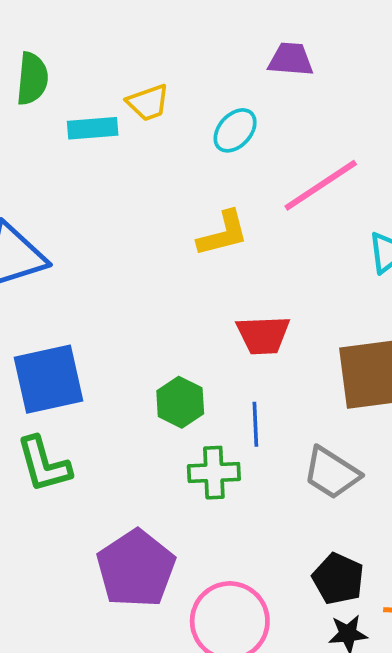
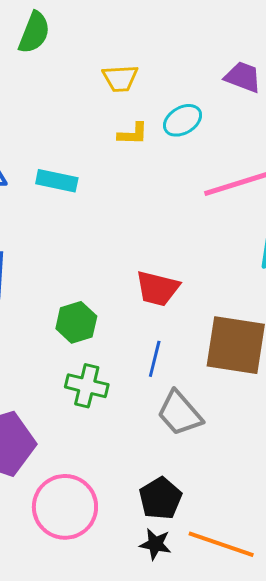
cyan rectangle: (93, 128) -> (57, 181), moved
yellow L-shape: (223, 234) -> (133, 134), moved, size x0.7
blue line: (255, 424) -> (155, 359), moved

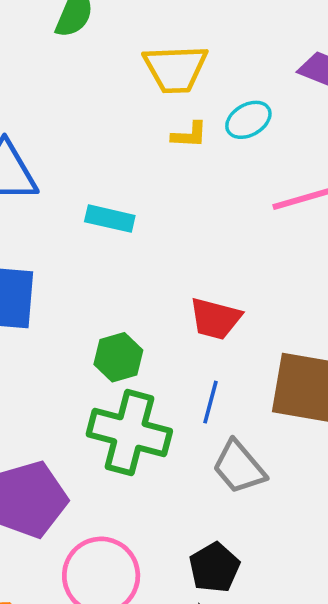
yellow trapezoid: (120, 78) -> (175, 69), size x1.5
cyan rectangle: (57, 181) -> (110, 219), moved
green cross: (87, 386) -> (129, 433), size x1.6

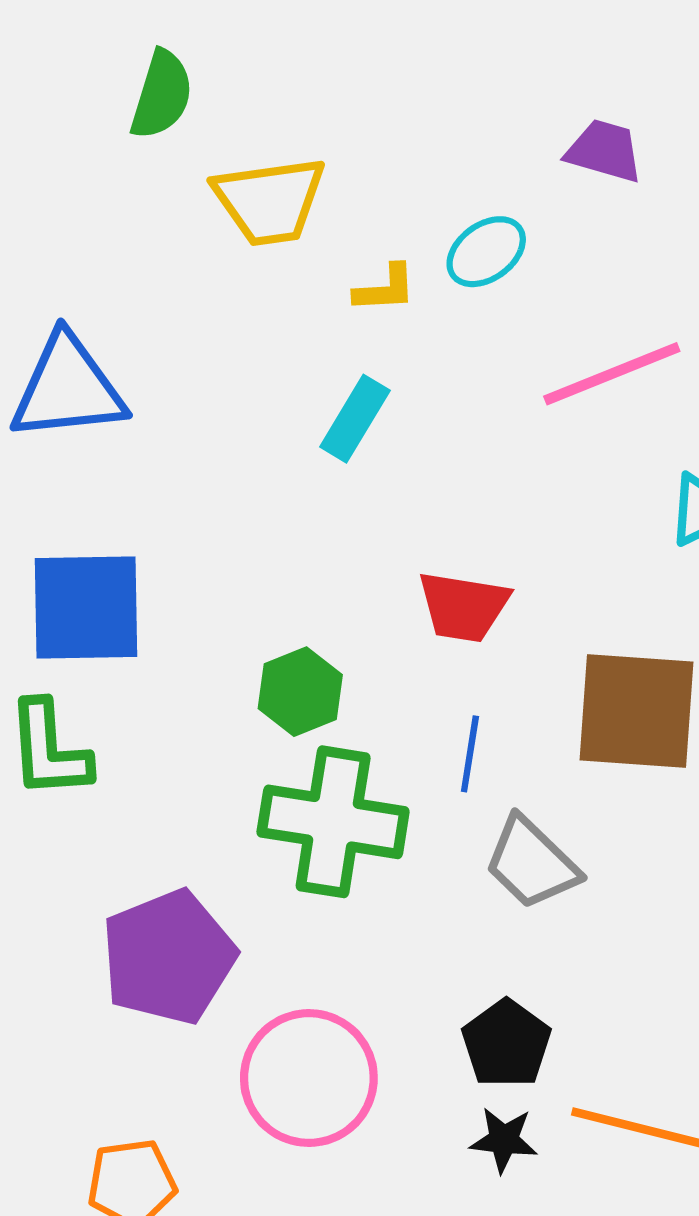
yellow trapezoid: (175, 69) -> (270, 201), moved
cyan rectangle: (110, 219) -> (355, 419), moved, turned -66

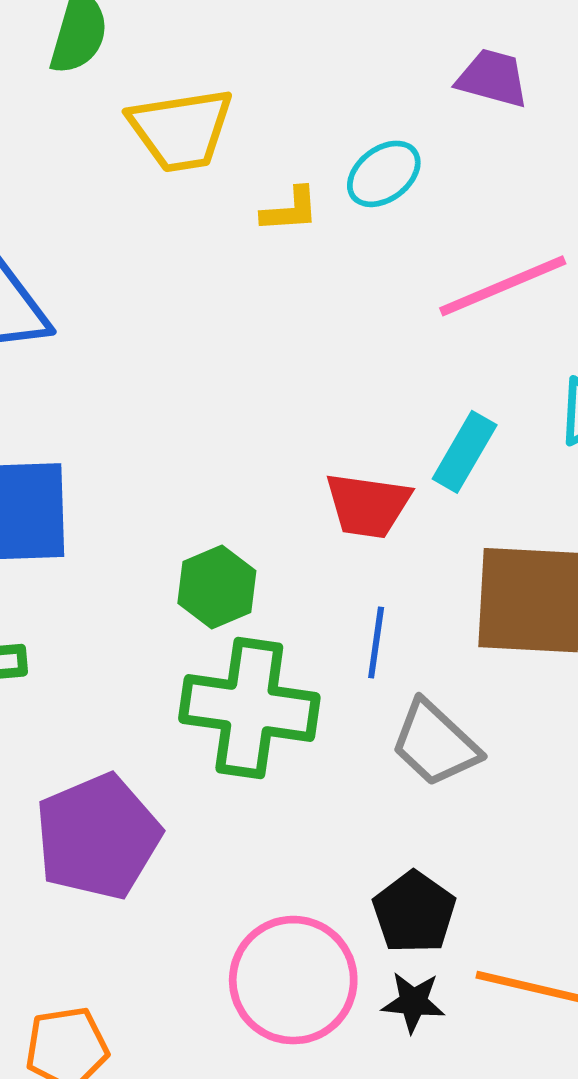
cyan rectangle: (355, 419) -> (465, 452), moved
pink circle: (309, 1078) -> (293, 980), moved

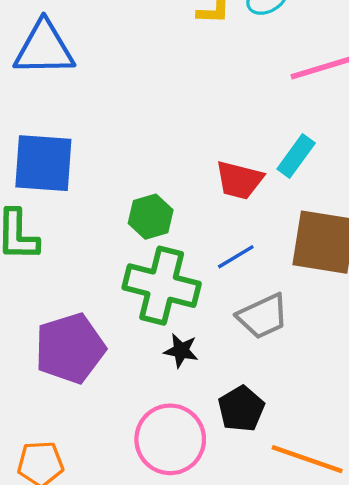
blue line: (376, 643) -> (236, 257), turned 45
gray trapezoid: (435, 743) -> (263, 316), turned -74
black star: (413, 1002) -> (181, 351), moved

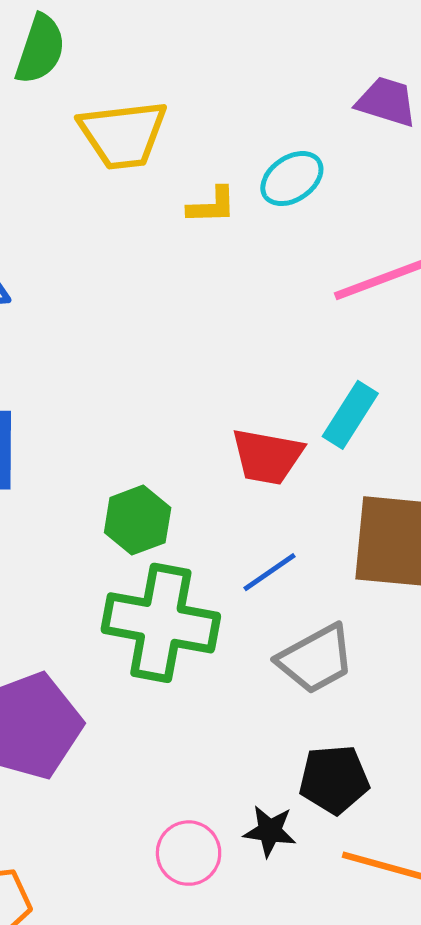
black star: (181, 351) -> (270, 831), moved
black pentagon: (241, 409) -> (334, 779), moved, turned 30
pink circle: (170, 439) -> (189, 853), size x0.6

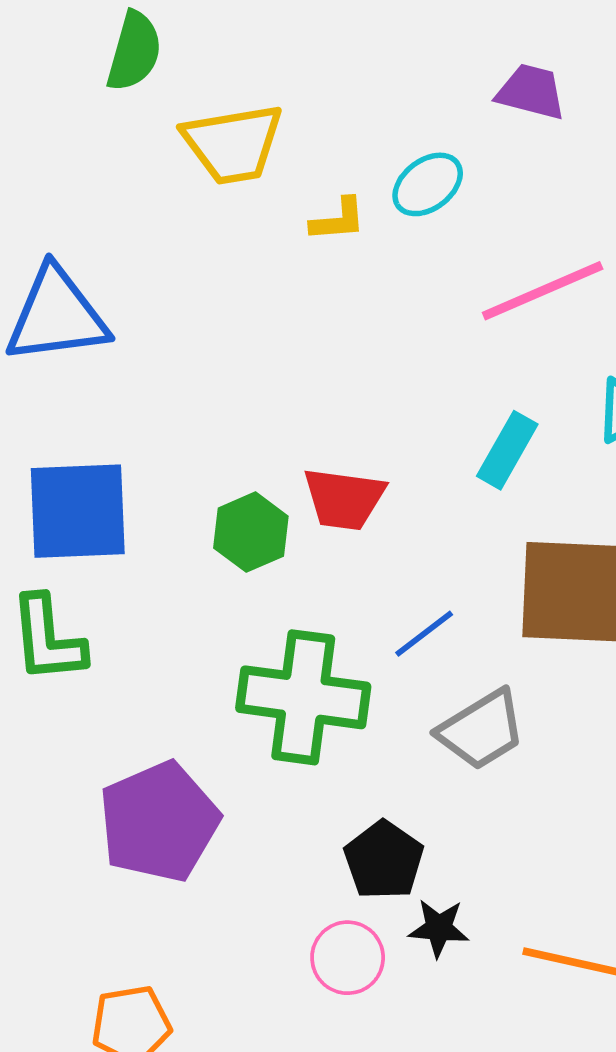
red trapezoid: (267, 457) -> (344, 499), moved
green hexagon: (138, 520) -> (251, 532), moved
black pentagon: (334, 779) -> (384, 860), moved, turned -30

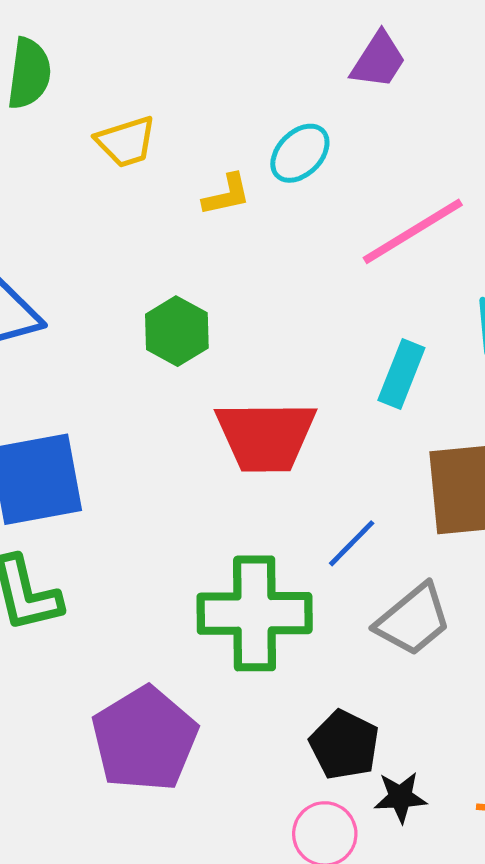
purple trapezoid: (531, 92) -> (378, 60), turned 116
yellow trapezoid: (233, 144) -> (126, 142), size x0.7
red trapezoid: (344, 499) -> (266, 436), size x1.4
green hexagon: (251, 532) -> (177, 331), moved

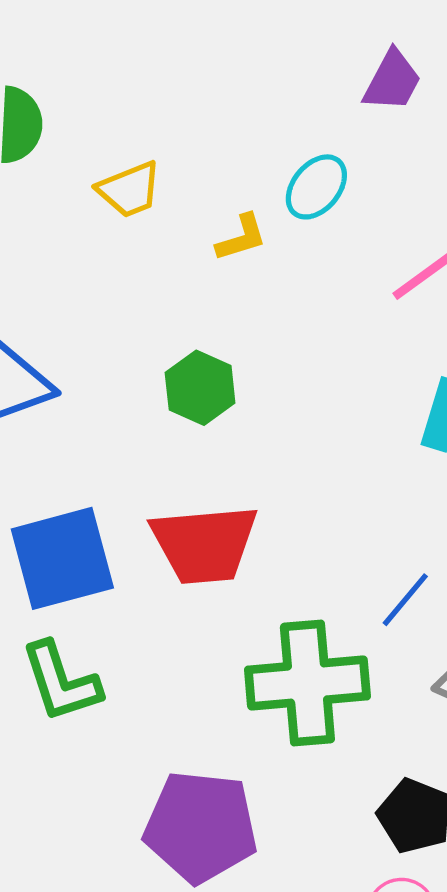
red trapezoid: (266, 436) -> (204, 544), moved
purple pentagon: (145, 739) -> (201, 827), turned -30

